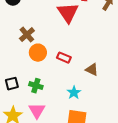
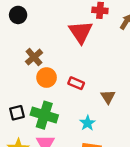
brown triangle: (92, 70) -> (108, 97), turned 32
green cross: (36, 86) -> (44, 115), size x1.6

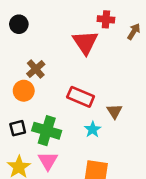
orange circle: (47, 78) -> (24, 91), moved
red rectangle: (76, 83) -> (81, 97), size x1.5
cyan star: (87, 123) -> (93, 129), moved

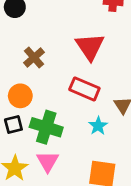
red triangle: (85, 42) -> (90, 47), moved
orange circle: (24, 91) -> (20, 96), moved

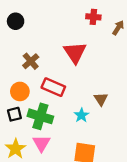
red rectangle: (84, 89) -> (53, 87), moved

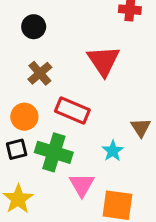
black circle: (16, 21) -> (34, 27), moved
pink triangle: (41, 143) -> (82, 185), moved

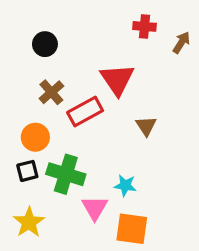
red rectangle: (72, 110) -> (85, 112), moved, turned -52
brown triangle: (141, 128) -> (146, 126), moved
cyan star: (113, 151) -> (125, 185), moved, turned -30

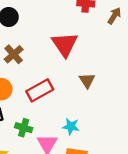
red rectangle: (85, 112) -> (40, 90), moved
green cross: (66, 174) -> (24, 128), moved, size x0.6

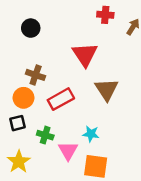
brown cross: (14, 54) -> (36, 75), moved, turned -30
brown triangle: (87, 80) -> (107, 89), size x1.5

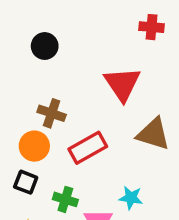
brown triangle: (107, 89) -> (153, 134), turned -40
black square: (17, 123) -> (26, 182), turned 35

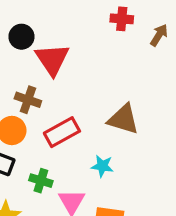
red triangle: (122, 84) -> (52, 59), moved
cyan star: (131, 198) -> (102, 166), moved

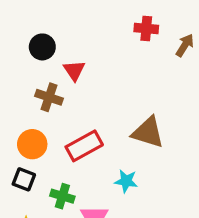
red triangle: (52, 59) -> (74, 70), size x0.6
brown cross: (28, 100) -> (49, 97), moved

